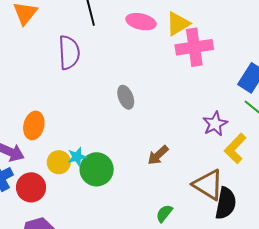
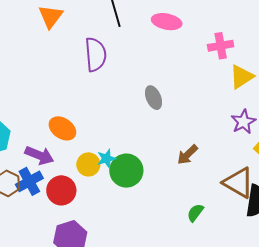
yellow triangle: (178, 24) -> (242, 77), moved
pink cross: (194, 47) -> (221, 46), size x0.7
orange ellipse: (34, 125) -> (62, 128), turned -68

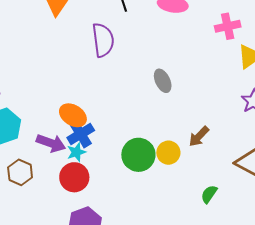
cyan star: (106, 158) -> (76, 152), moved
yellow circle: (88, 164) -> (168, 153), moved
blue cross: (29, 181) -> (81, 134), moved

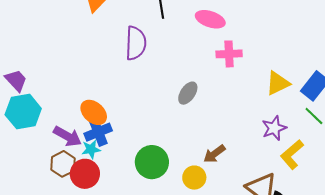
pink cross: (228, 26) -> (229, 54), moved
gray ellipse: (163, 81) -> (188, 93), turned 50
yellow circle: (168, 153) -> (194, 178), moved
brown hexagon: (20, 172) -> (63, 164), moved

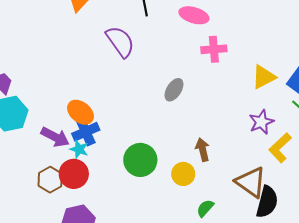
purple semicircle: (136, 43) -> (120, 42), turned -36
cyan star: (91, 149) -> (79, 149), turned 30
brown arrow: (214, 154) -> (203, 150), turned 115
brown hexagon: (63, 164) -> (50, 180), moved

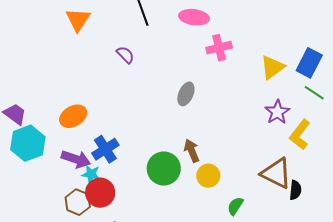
purple semicircle: (120, 42) -> (125, 55), size x0.6
orange ellipse: (80, 112) -> (73, 116), moved, turned -60
cyan star: (79, 149) -> (91, 174), moved
brown arrow: (203, 150) -> (192, 151), moved
black semicircle: (267, 202) -> (295, 190), size x0.6

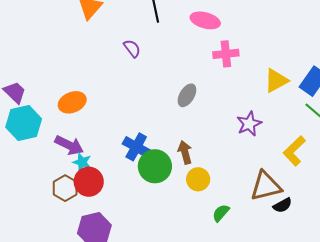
purple star: (277, 112) -> (249, 124), moved
blue cross: (105, 149) -> (136, 147), moved, turned -36
brown triangle: (276, 173) -> (266, 186), turned -48
black semicircle: (295, 190) -> (283, 205), turned 48

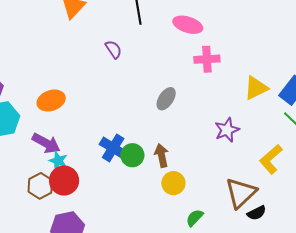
green circle: (155, 166) -> (132, 155), moved, size x0.7
brown triangle: (266, 186) -> (241, 193), turned -32

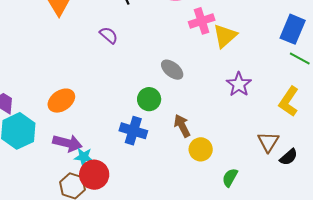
yellow triangle: (256, 88) -> (225, 36), moved
gray ellipse: (166, 99) -> (172, 70), turned -70
green circle: (132, 155) -> (149, 99), moved
brown triangle: (241, 193) -> (268, 142), size x0.7

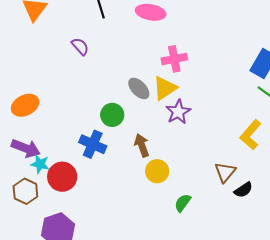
pink cross: (202, 21) -> (174, 59), moved
yellow triangle: (225, 36) -> (165, 88), moved
purple star: (239, 84) -> (178, 112), moved
red circle: (94, 175) -> (62, 177), moved

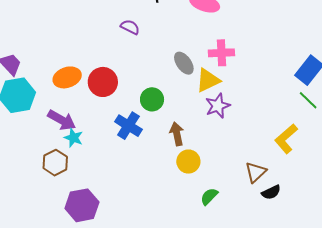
purple semicircle: (80, 46) -> (130, 27), turned -30
gray ellipse: (139, 88) -> (184, 63), moved
red circle: (62, 177) -> (103, 82), moved

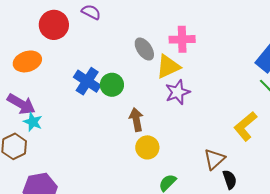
red circle: (103, 82) -> (54, 25), moved
blue cross: (128, 126) -> (87, 81), moved
black semicircle: (271, 192) -> (230, 180), turned -84

